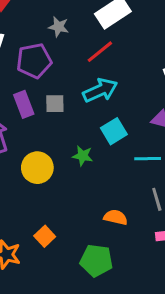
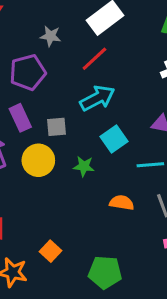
gray square: (55, 104) -> (57, 127), moved
yellow circle: (37, 168) -> (38, 160), moved
orange semicircle: (116, 217) -> (122, 203), moved

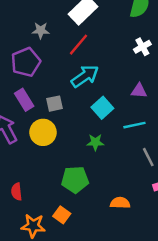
green star: (84, 166) -> (95, 142), moved
orange semicircle: (122, 203) -> (120, 203), moved
orange square: (50, 251) -> (62, 215), moved
green pentagon: (105, 272) -> (75, 180), moved

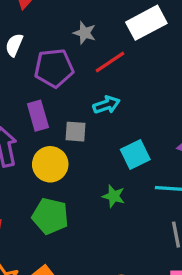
red line: (79, 45) -> (110, 62), moved
cyan arrow: (85, 76) -> (106, 105), moved, size x0.7
green pentagon: (75, 180) -> (50, 216), moved

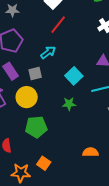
gray star: (85, 33) -> (12, 10), moved
red line: (110, 62) -> (58, 25), moved

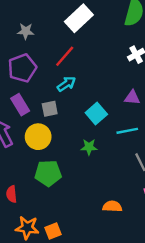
red line: (58, 25) -> (65, 56), moved
orange square: (44, 163) -> (53, 231), moved, turned 32

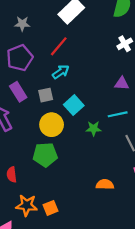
cyan square: (96, 113) -> (74, 105), moved
yellow circle: (38, 137) -> (52, 125), moved
green star: (89, 147) -> (94, 129), moved

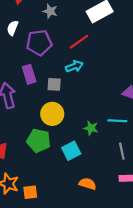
cyan square: (74, 105) -> (71, 151), moved

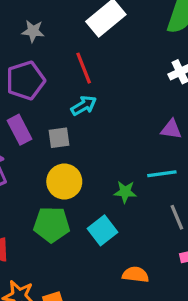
red line: (79, 42) -> (84, 68), turned -66

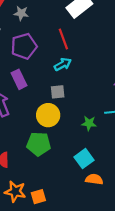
gray star: (33, 31) -> (21, 13), moved
gray square: (59, 138) -> (58, 92), moved
cyan square: (102, 230) -> (84, 159), moved

